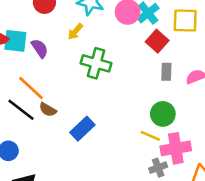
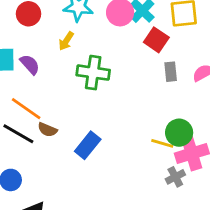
green circle: (163, 114) -> (179, 133), moved

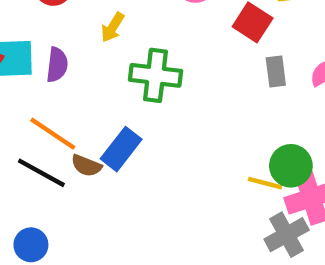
purple semicircle: (30, 64) -> (57, 65), turned 50
blue rectangle: (88, 145) -> (121, 149), moved
gray cross: (175, 177) -> (287, 235), size x1.4

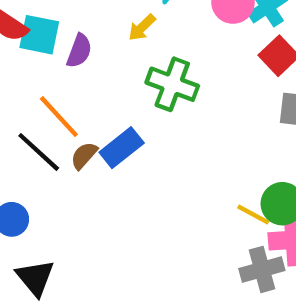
brown semicircle: (86, 166) -> (84, 156), turned 96

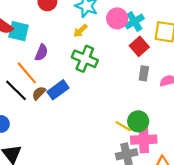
yellow arrow: (142, 28) -> (80, 31), moved
purple semicircle: (79, 51) -> (41, 53), moved

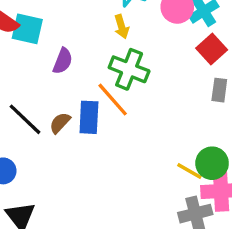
yellow arrow: (80, 31) -> (122, 27), turned -64
orange line: (27, 73) -> (113, 100), moved
blue rectangle: (58, 90) -> (89, 117), turned -50

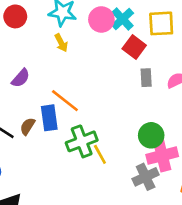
purple semicircle: (63, 61) -> (21, 78), turned 30
green cross: (129, 69) -> (82, 141), moved, turned -32
yellow line: (189, 171) -> (100, 154), moved, turned 42

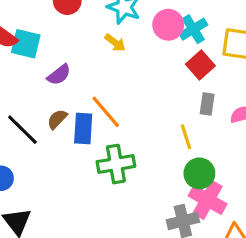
yellow arrow: (61, 43) -> (115, 43), turned -36
brown semicircle: (28, 126) -> (57, 119), moved
yellow line: (100, 154) -> (186, 137), moved
pink cross: (162, 156) -> (208, 200), turned 32

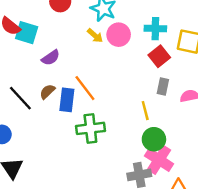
pink circle: (168, 25) -> (119, 35), moved
cyan cross: (193, 29) -> (155, 29), turned 30

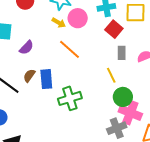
orange line: (85, 88) -> (70, 49), moved

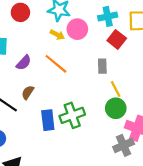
orange line: (70, 49) -> (56, 64), moved
gray rectangle: (122, 53) -> (102, 66), moved
blue rectangle: (46, 79) -> (48, 120), moved
green circle: (123, 97) -> (116, 108), moved

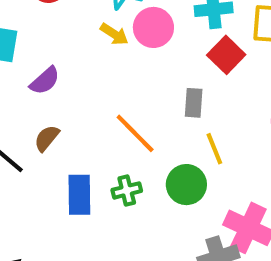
orange line: (56, 64) -> (135, 133), moved
green circle: (116, 108) -> (186, 185), moved
green cross: (72, 115) -> (127, 190), size x0.6

